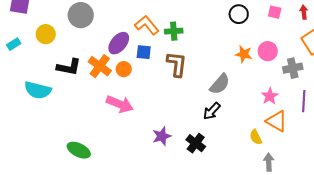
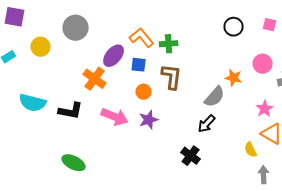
orange star: (244, 54) -> (234, 78), moved
black L-shape: (69, 67) -> (71, 111), moved
orange circle: (124, 69) -> (144, 92), moved
purple star: (162, 136) -> (149, 120), moved

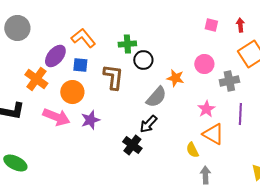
black circle: (234, 27) -> (143, 60), moved
green cross: (169, 44) -> (127, 44), moved
orange circle: (144, 92) -> (72, 92), moved, size x1.5
black cross: (191, 156) -> (132, 145), moved

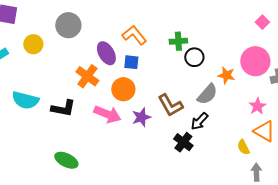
pink square: (211, 25) -> (262, 22), turned 32
purple ellipse: (55, 56) -> (106, 53), turned -70
pink circle: (204, 64) -> (255, 61), size x1.5
brown L-shape: (113, 77) -> (170, 105), moved, turned 144

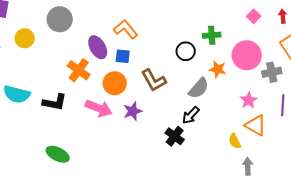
green cross: (178, 41) -> (212, 35), moved
brown L-shape: (170, 105) -> (154, 80), moved

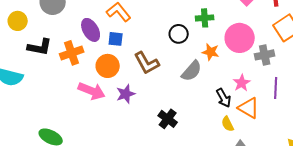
orange cross: (79, 70) -> (72, 53), turned 35
black L-shape: (55, 102) -> (40, 47), moved
black arrow: (191, 115) -> (224, 98), moved, turned -72

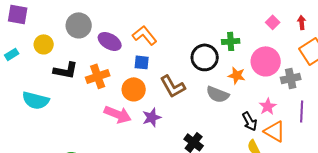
purple ellipse: (91, 30) -> (110, 41), moved, turned -30
black circle: (179, 34) -> (205, 57), size x1.4
gray semicircle: (192, 71) -> (218, 94), turned 70

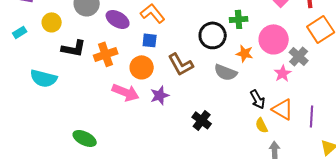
gray cross: (291, 78) -> (299, 56), turned -36
pink star: (268, 106) -> (283, 73), moved
purple line: (302, 111) -> (312, 116), moved

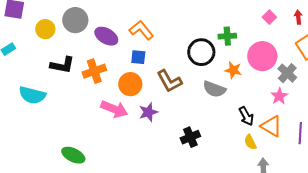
yellow circle: (52, 22) -> (45, 29), moved
pink star: (283, 73) -> (279, 96), moved
black cross: (202, 120) -> (190, 137), turned 30

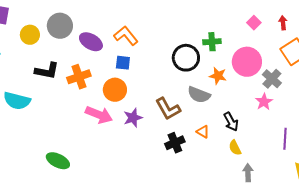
brown L-shape: (169, 81) -> (168, 109), moved
orange triangle: (271, 126) -> (203, 132), moved, size x0.6

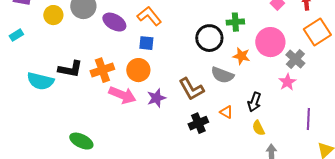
black L-shape: (47, 71) -> (70, 69), moved
orange cross: (79, 77) -> (102, 70), moved
black arrow: (231, 122) -> (254, 102), turned 48

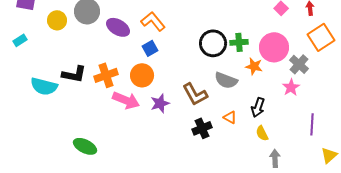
green cross: (235, 22) -> (239, 42), moved
blue square: (146, 43) -> (150, 48), turned -35
orange star: (241, 56) -> (254, 66), moved

